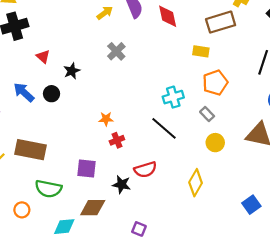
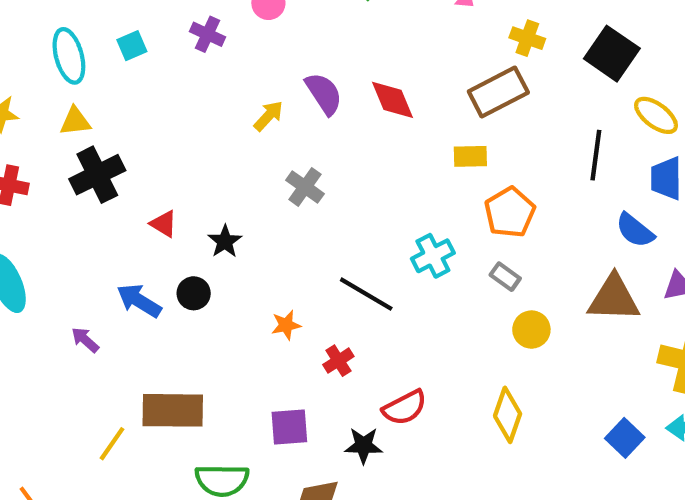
orange star: (106, 119) -> (286, 325), moved
black line: (164, 128) -> (366, 294), moved

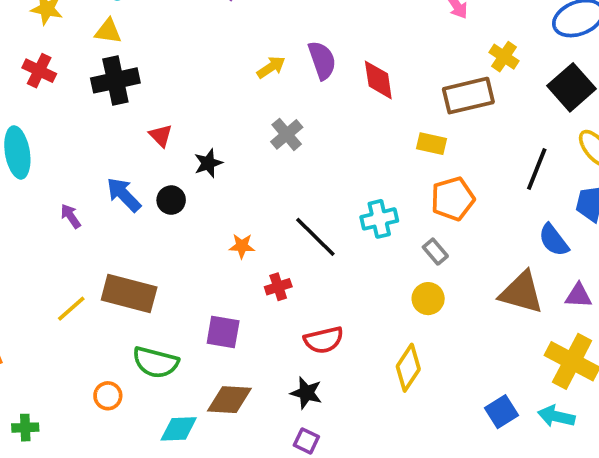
yellow circle: (531, 330) -> (428, 299), moved
black star: (363, 446) -> (306, 393), moved

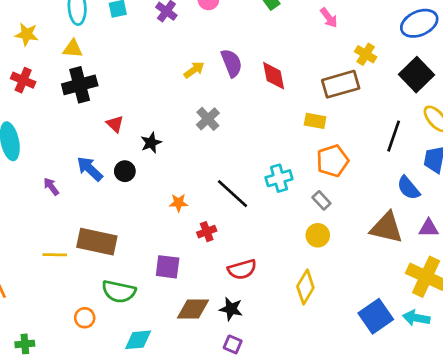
yellow line: (71, 309) -> (55, 255), turned 45
brown diamond: (229, 400) -> (193, 309), moved
blue square: (502, 412) -> (376, 316), size x1.4

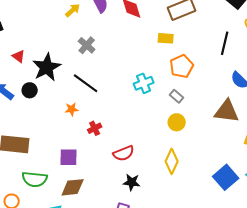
black star: (151, 143) -> (47, 67), size x1.8
black line: (233, 194) -> (86, 83), moved
brown diamond: (193, 309) -> (73, 187), moved
black star: (231, 309) -> (132, 182), moved

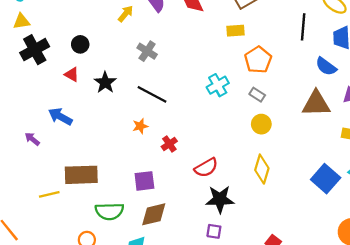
black star: (47, 67) -> (105, 82), size x0.7
black circle: (30, 90) -> (80, 44), moved
black star: (132, 182) -> (220, 199), size x1.4

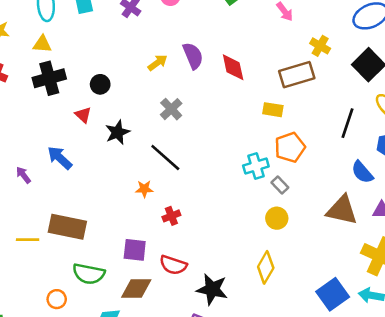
cyan cross: (218, 85) -> (256, 166), moved
red semicircle: (206, 168) -> (173, 265), moved, turned 35

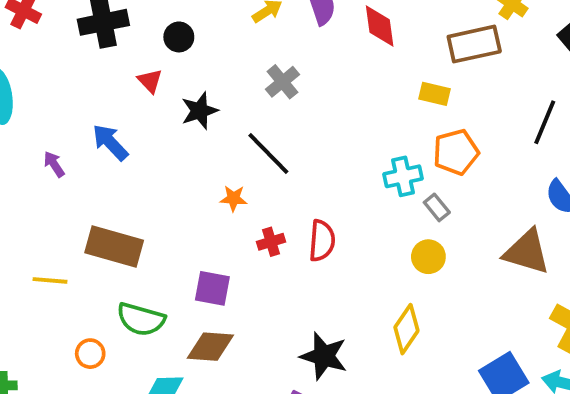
yellow line: (28, 240) -> (50, 280), moved
red semicircle: (173, 265) -> (322, 241), moved, turned -108

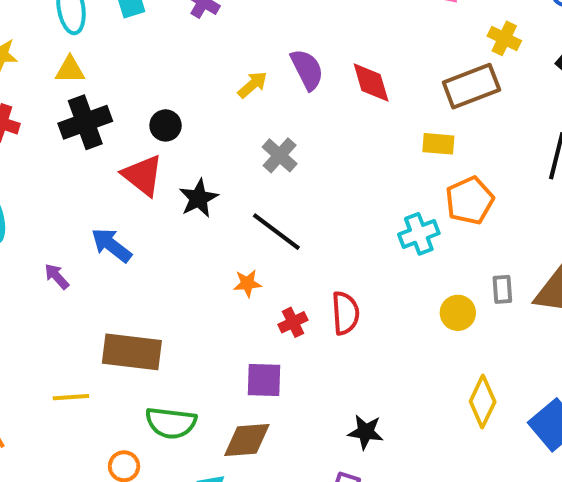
red triangle: (150, 81) -> (143, 175), size x1.6
gray rectangle: (437, 207) -> (502, 289), moved, turned 44
purple square: (212, 288) -> (264, 380), moved
yellow diamond: (406, 329) -> (483, 402), moved
black star: (324, 356) -> (366, 432), size x0.7

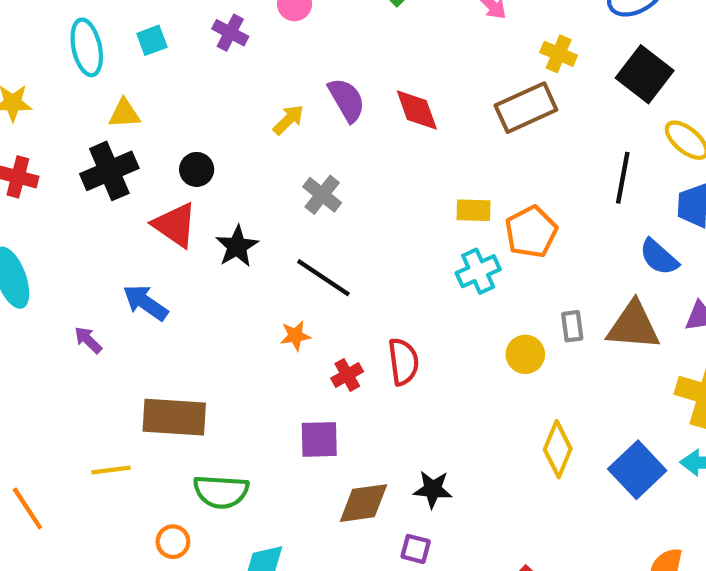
yellow triangle: (70, 70) -> (124, 114), moved
yellow rectangle: (438, 144) -> (473, 210), moved
brown diamond: (247, 440) -> (363, 503), moved

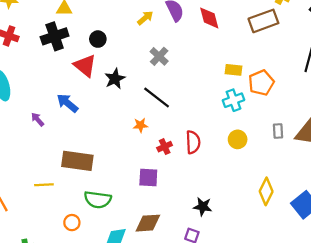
yellow circle: (525, 354) -> (238, 139), moved
brown diamond: (363, 503) -> (148, 223), moved

